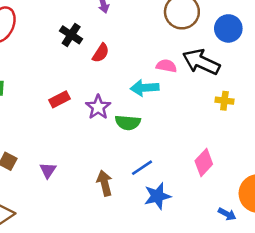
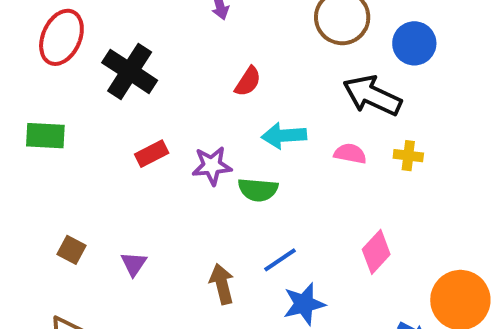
black cross: (71, 35) -> (130, 71), moved, size x1.5
red semicircle: (101, 53) -> (248, 81), moved
pink semicircle: (166, 66) -> (350, 154), moved
purple star: (98, 107) -> (212, 166), turned 30

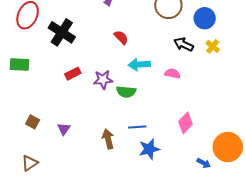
red semicircle: (248, 81) -> (121, 37), turned -77
black arrow: (372, 95) -> (184, 44), size x0.7
yellow cross: (408, 156) -> (213, 46), moved, turned 32
blue line: (280, 260) -> (137, 127), turned 30

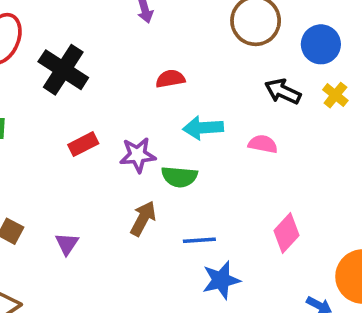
red semicircle: (121, 37) -> (170, 79), turned -56
brown arrow: (108, 139) -> (143, 218), moved, turned 42

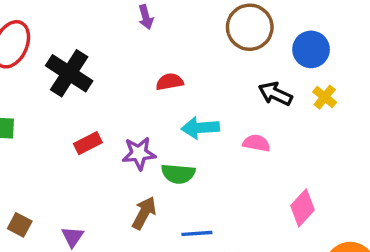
pink diamond: (286, 233) -> (303, 208), moved

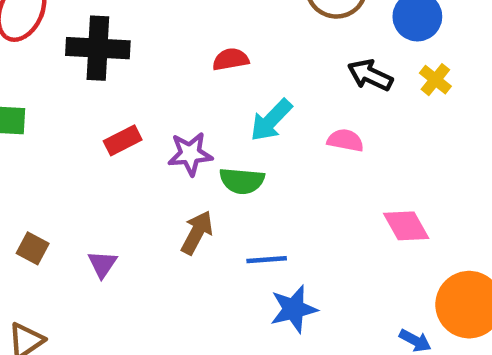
black cross: (69, 73) -> (98, 48), turned -30
cyan arrow: (200, 128) -> (271, 120), turned -42
pink diamond: (303, 208) -> (406, 226), turned -72

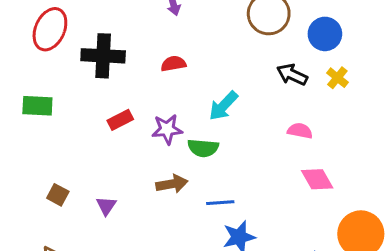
red semicircle: (231, 59) -> (173, 64), moved
pink semicircle: (345, 140) -> (300, 131), moved
brown arrow: (197, 233) -> (172, 184), turned 52

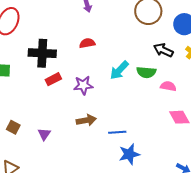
black cross: (103, 56) -> (42, 53), moved
green semicircle: (203, 148) -> (146, 72), moved

